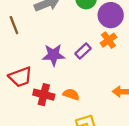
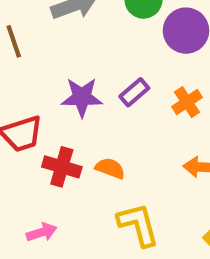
orange cross: (108, 40) -> (187, 102), moved

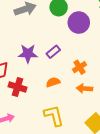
orange cross: (187, 102) -> (79, 67), moved
orange semicircle: (110, 168) -> (53, 82), moved, turned -40

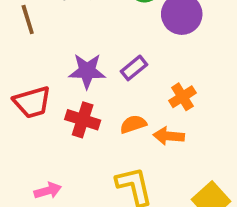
red cross: (18, 87) -> (83, 120), moved
orange arrow: (84, 88) -> (169, 136), moved

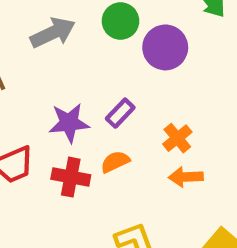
orange semicircle: (133, 124) -> (115, 162), moved
orange arrow: (169, 136) -> (186, 177), moved

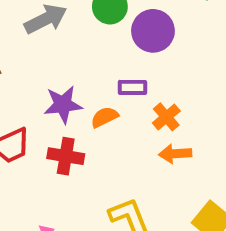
purple rectangle: (120, 113) -> (133, 87), moved, turned 48
orange semicircle: (115, 162) -> (104, 117), moved

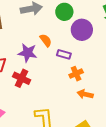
orange semicircle: (104, 117) -> (46, 40), moved, turned 64
orange arrow: (175, 154) -> (85, 94), moved

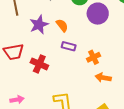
purple star: (28, 53) -> (39, 25), moved, turned -30
purple rectangle: (64, 54) -> (69, 46), moved

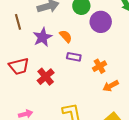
red cross: (39, 64) -> (46, 77), turned 30
orange arrow: (103, 78) -> (111, 86), turned -35

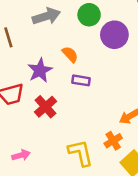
purple star: (43, 37) -> (40, 70), moved
orange cross: (100, 66) -> (113, 141), moved

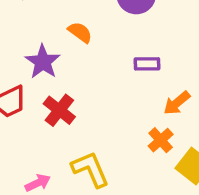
purple rectangle: (81, 80) -> (147, 64), moved
yellow L-shape: (81, 153) -> (90, 169), moved

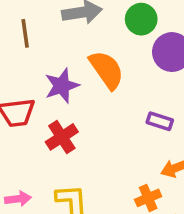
orange semicircle: (80, 32) -> (107, 70), size x1.6

